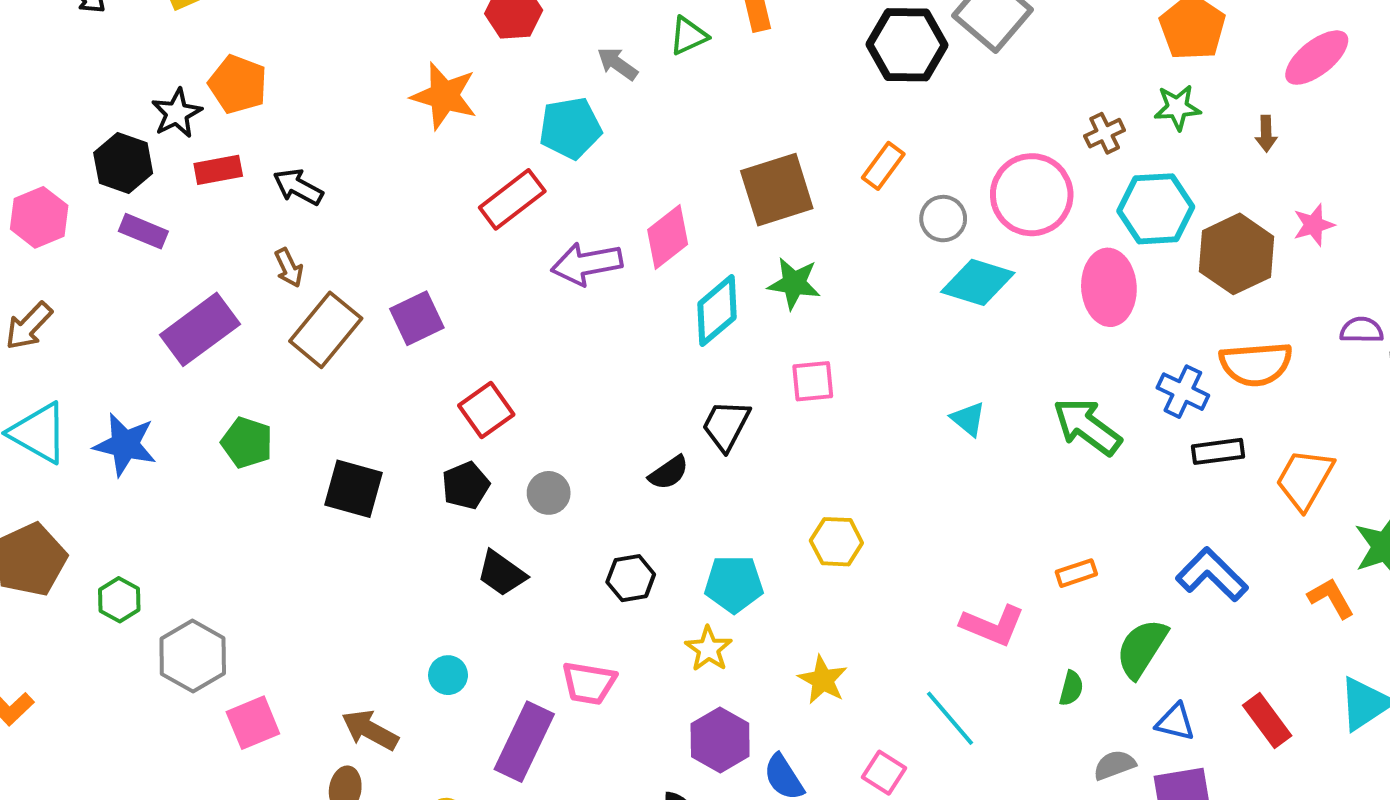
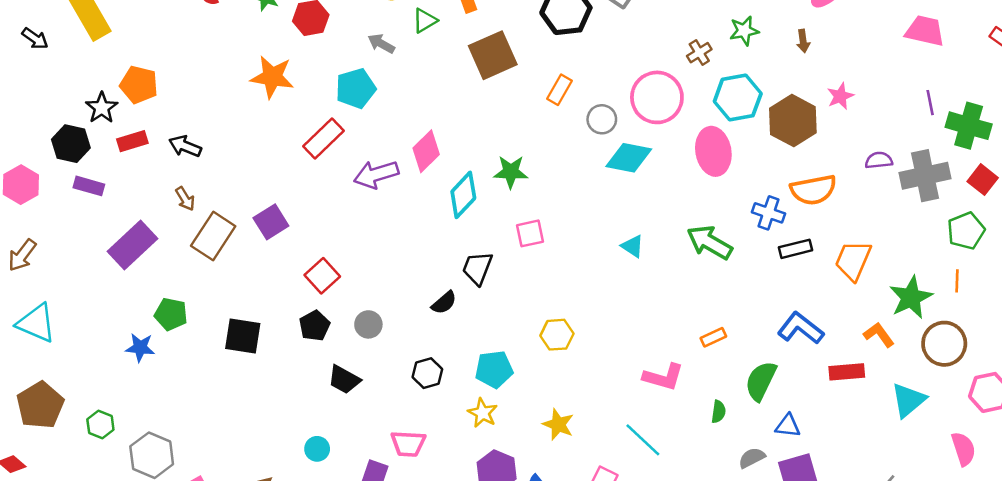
brown square: (777, 190) -> (493, 55), moved
blue star: (125, 445) -> (140, 348), moved, size x0.7
red rectangle: (1267, 721) -> (847, 372), moved, turned -52

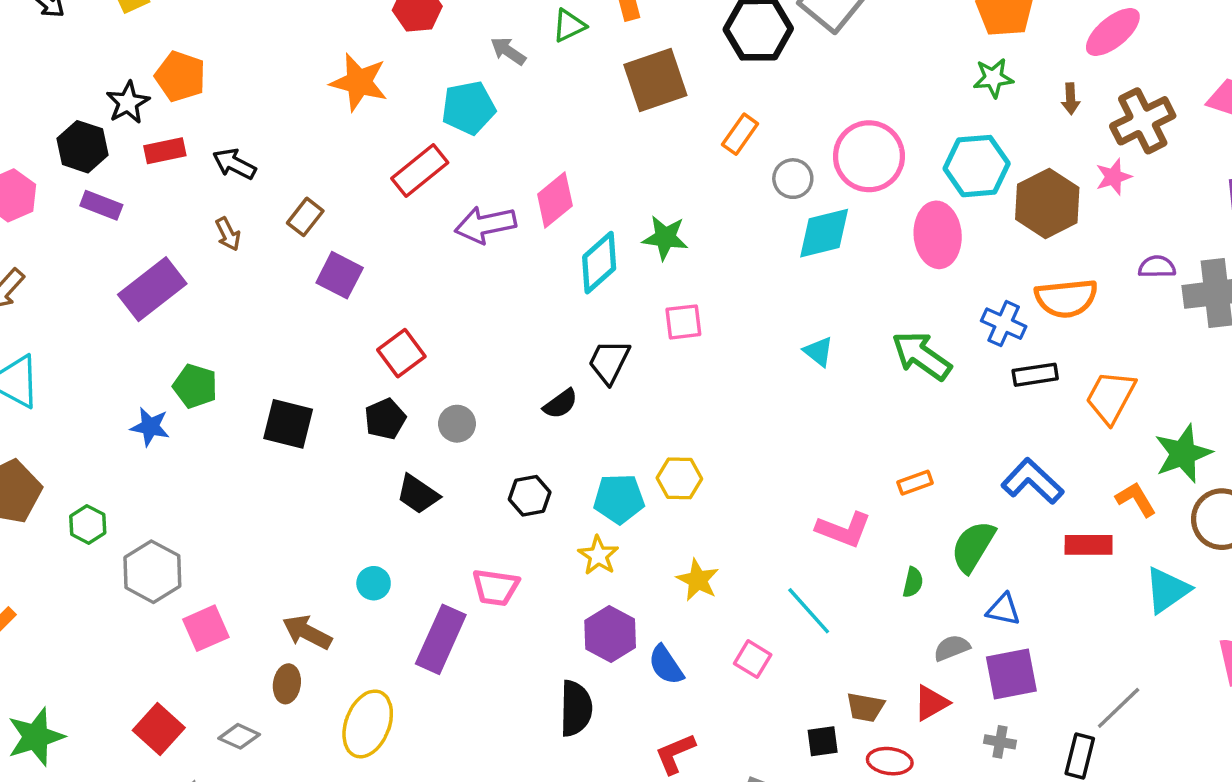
brown cross: (699, 53) -> (1143, 121), moved, size x1.8
cyan diamond: (629, 158) -> (824, 233), turned -30
purple square: (271, 222) -> (340, 275), turned -36
brown rectangle: (213, 236) -> (305, 217), moved, size x0.6
yellow hexagon: (557, 335) -> (679, 478), moved

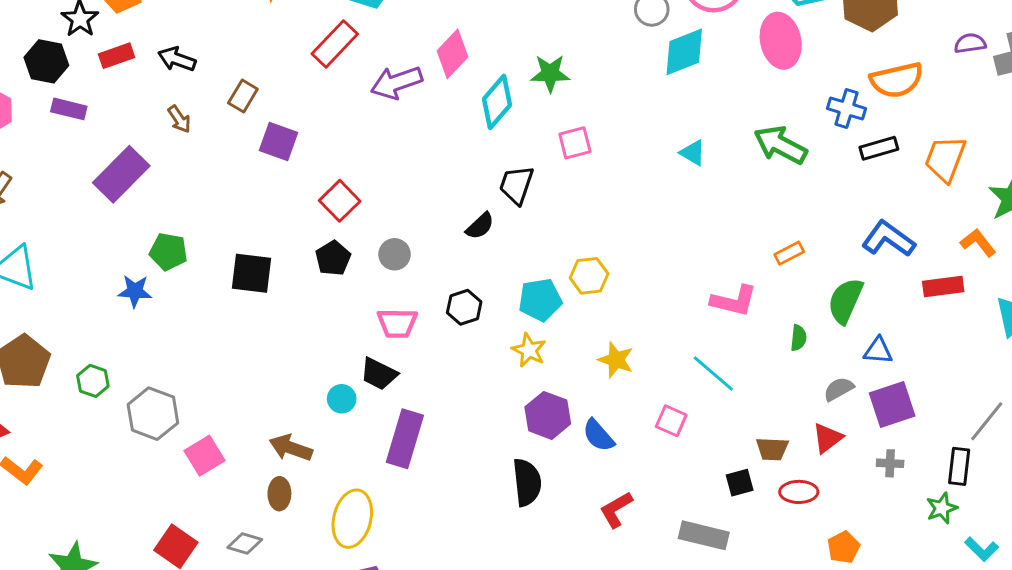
black trapezoid: (418, 494) -> (379, 374), moved
pink trapezoid: (496, 587) -> (397, 323), moved

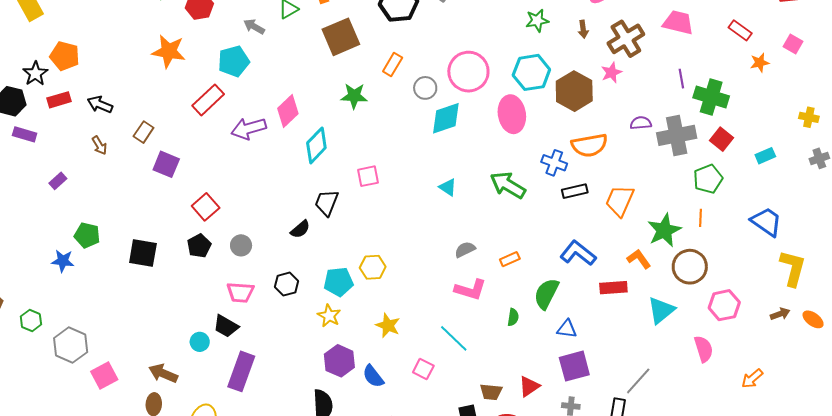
green star: (550, 73) -> (354, 96), moved
purple rectangle: (121, 174) -> (58, 181), size x0.5
gray semicircle: (839, 389) -> (465, 250), moved

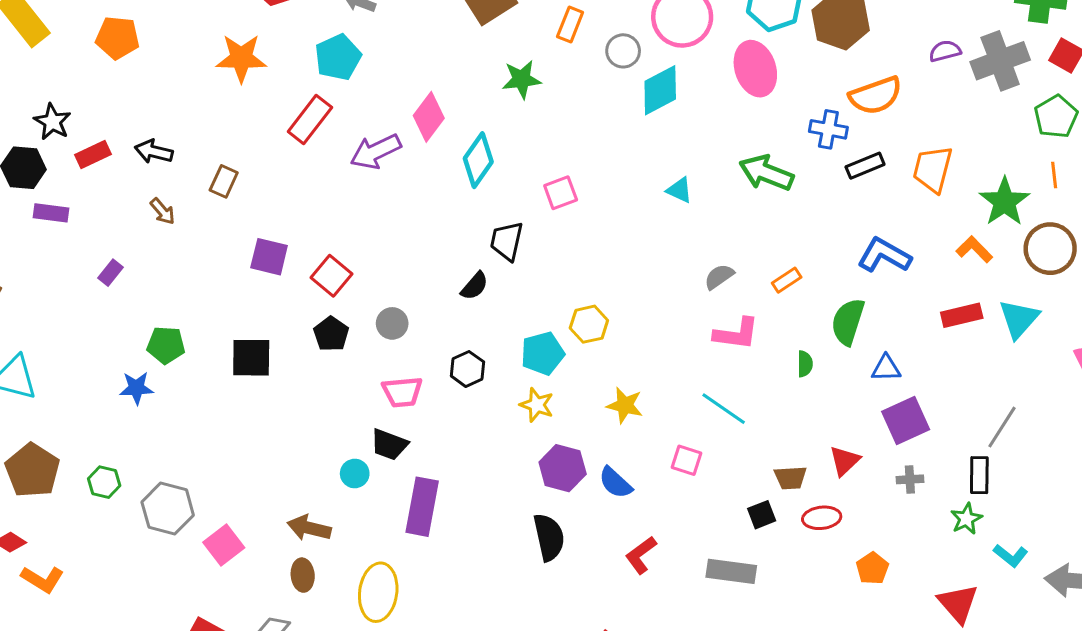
orange pentagon: (65, 56) -> (117, 38), moved
purple square: (166, 164) -> (269, 257), moved
red rectangle: (613, 288) -> (962, 315), moved

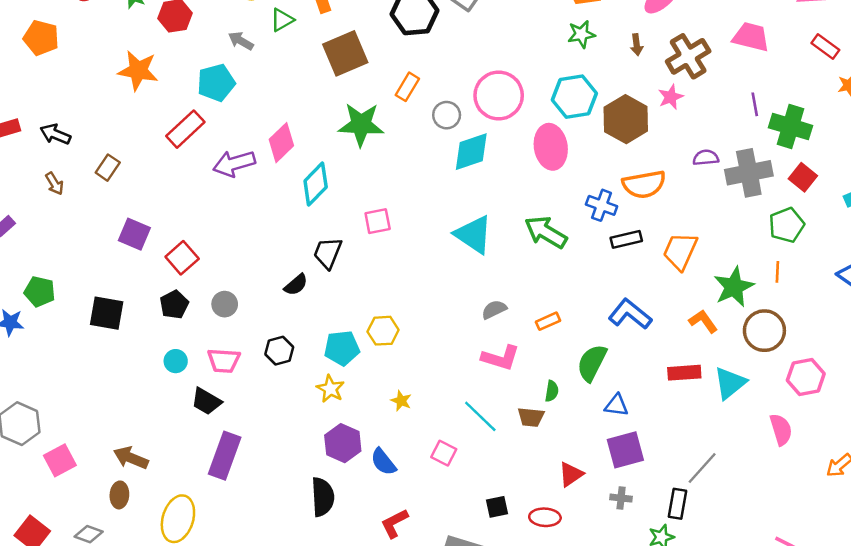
green star: (522, 79) -> (361, 125), size x1.4
cyan triangle: (679, 190) -> (474, 235), size x1.8
yellow star: (625, 405) -> (401, 401), size x0.7
cyan circle: (355, 473) -> (176, 361), moved
brown trapezoid: (790, 478) -> (531, 417), moved

